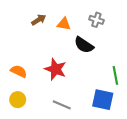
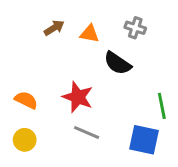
gray line: (62, 105) -> (87, 132), moved

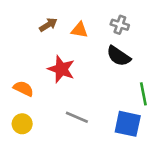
black semicircle: (118, 63) -> (119, 56), moved
red star: (78, 97) -> (61, 69), moved

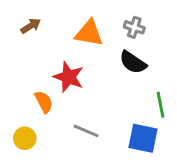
brown arrow: (48, 25) -> (31, 26), moved
orange triangle: (79, 30) -> (89, 33), size x1.5
orange semicircle: (23, 89) -> (44, 102), moved, turned 36

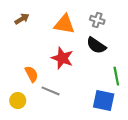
red star: (69, 77) -> (62, 58), moved
gray line: (86, 131) -> (51, 91), moved

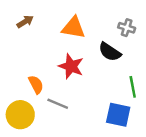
gray cross: (97, 20) -> (127, 28), moved
yellow circle: (18, 101) -> (20, 115), size x1.5

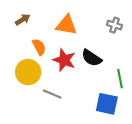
black semicircle: (110, 52) -> (92, 58), moved
orange semicircle: (36, 84) -> (39, 47), moved
yellow circle: (20, 115) -> (28, 72), moved

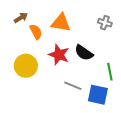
orange semicircle: (39, 47) -> (36, 32), moved
gray line: (52, 94) -> (73, 86), moved

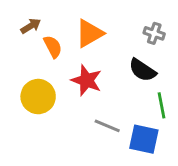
orange triangle: (61, 23) -> (90, 33), turned -40
black semicircle: (84, 53) -> (142, 70), moved

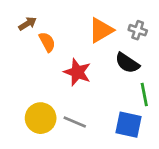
orange triangle: (90, 33) -> (101, 30), moved
yellow circle: (38, 97) -> (41, 118), moved
gray line: (107, 126) -> (75, 122), moved

